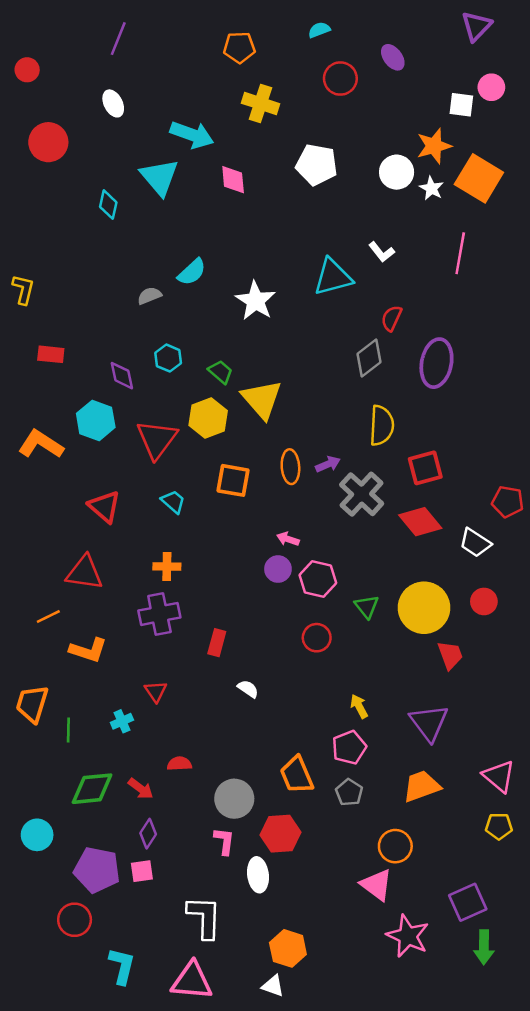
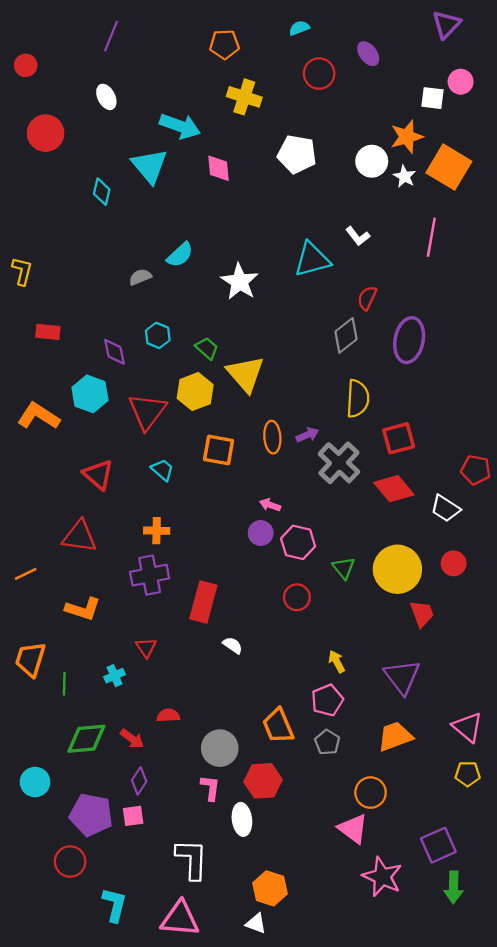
orange line: (48, 616) -> (26, 574), moved
red rectangle: (217, 643) -> (203, 602), size x1.6

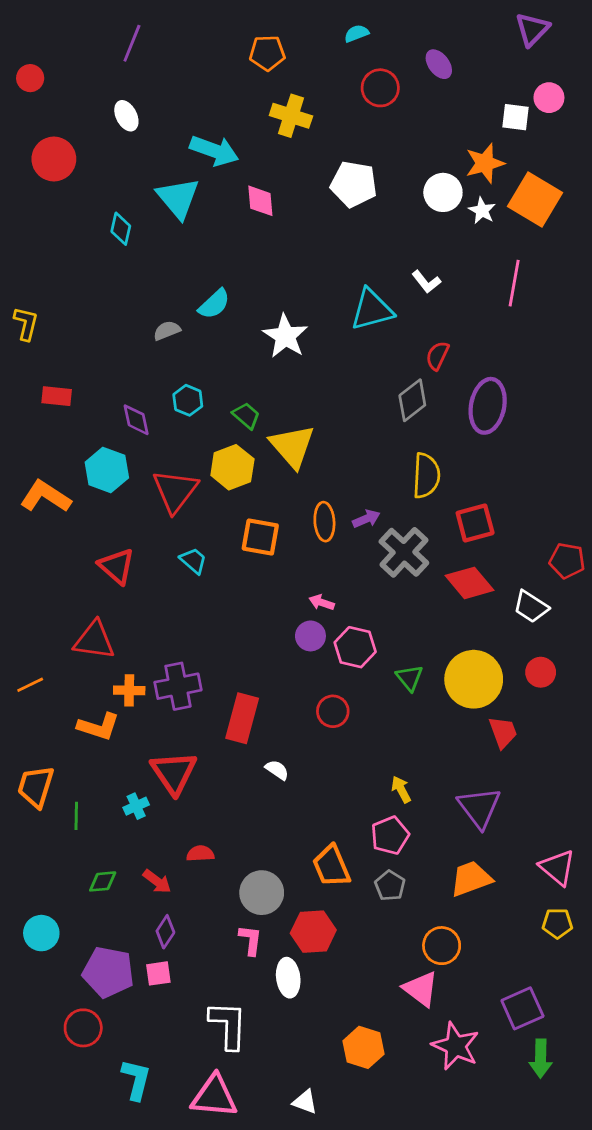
orange cross: (157, 531) -> (129, 690), moved
red circle: (297, 597) -> (333, 711), moved
red triangle: (146, 648) -> (174, 773), size x1.8
green diamond: (86, 739) -> (103, 881), size x0.6
orange hexagon: (270, 888) -> (363, 1047), moved

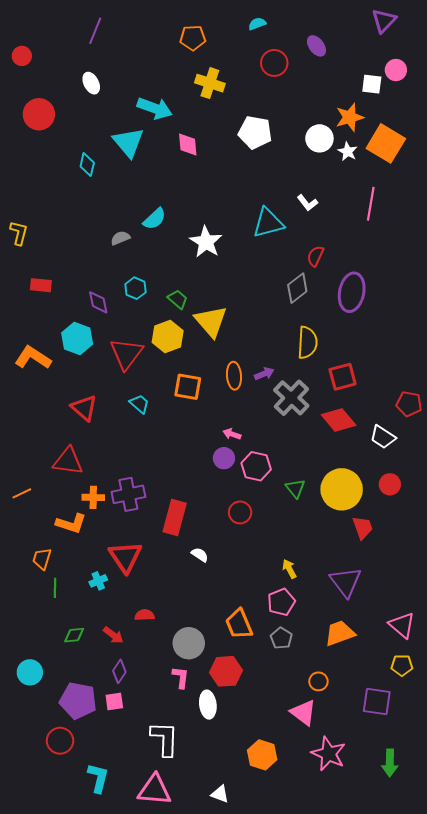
orange trapezoid: (36, 787) -> (42, 559), moved, size x0.7
orange circle: (442, 946) -> (318, 681), size x0.7
purple square: (522, 1008) -> (377, 702), moved, turned 32

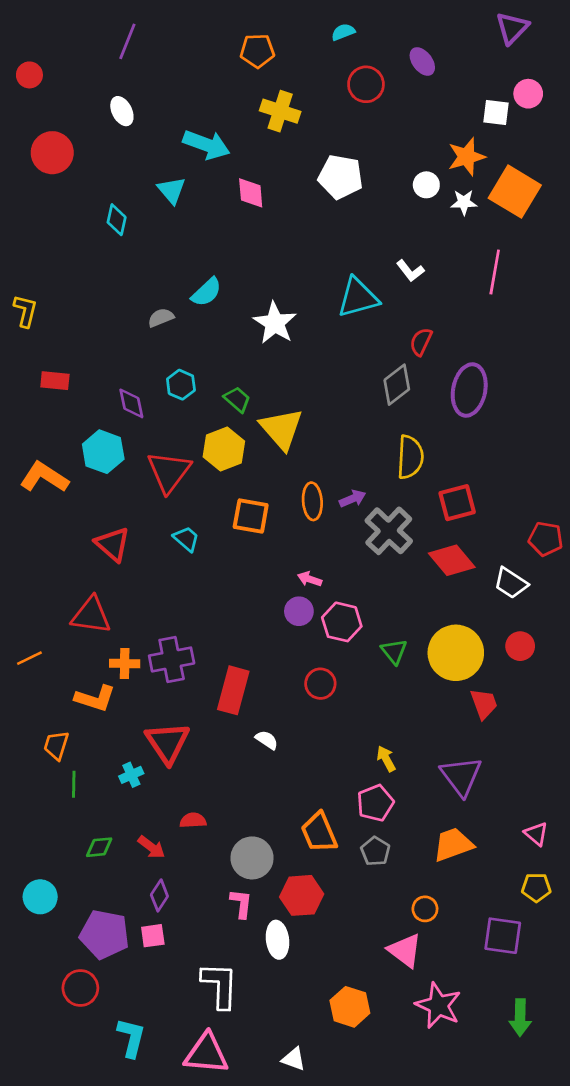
white circle: (319, 138) -> (426, 185), size x0.7
cyan triangle: (128, 142) -> (172, 190), size x0.7
white star: (348, 151) -> (464, 202), turned -30
pink triangle: (402, 625) -> (536, 834), size x0.7

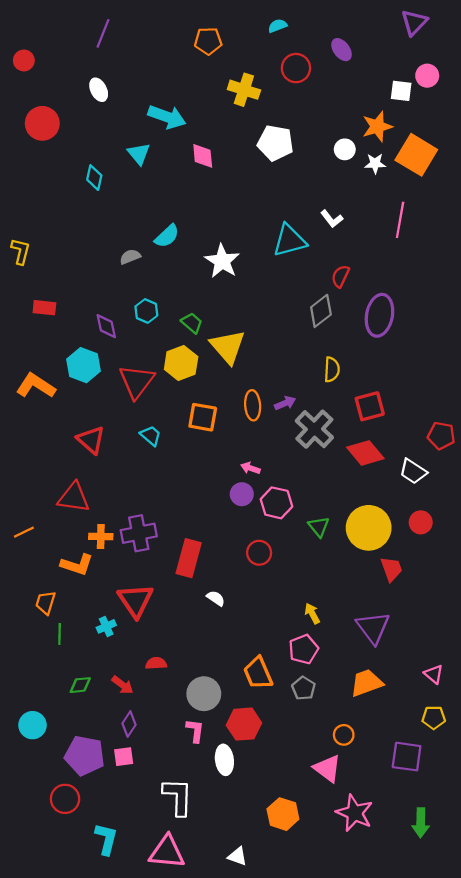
yellow cross: (280, 111) -> (244, 90), moved
yellow semicircle: (410, 457) -> (332, 369), size x0.7

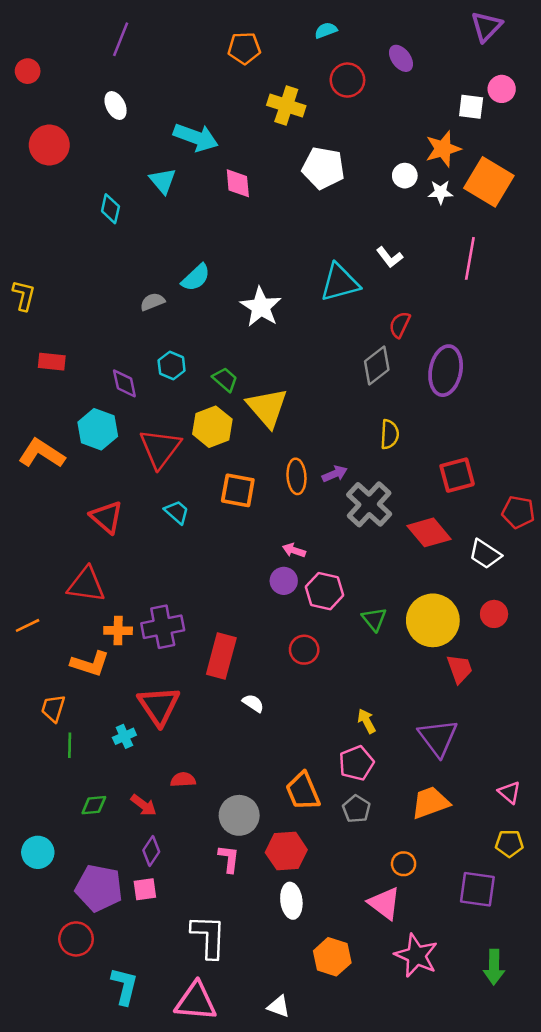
red square: (370, 406) -> (457, 475), moved
white ellipse: (224, 760) -> (291, 901), moved

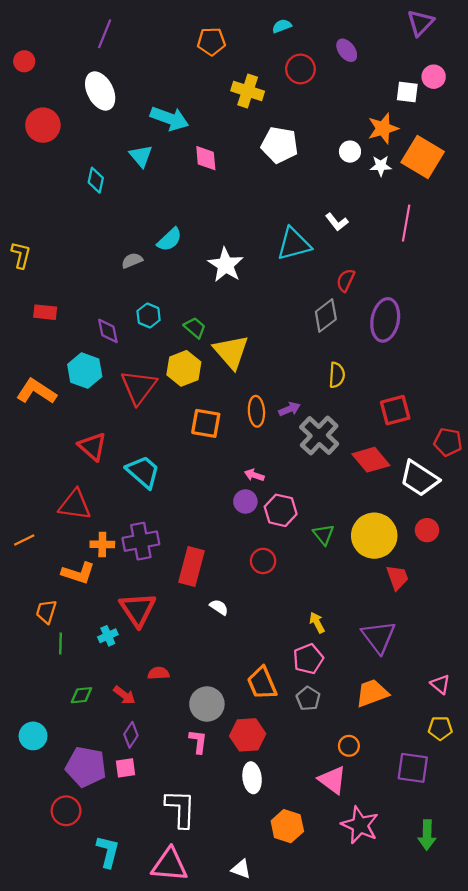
white ellipse: (116, 106) -> (100, 91), size x1.6
cyan trapezoid: (177, 512) -> (143, 472), moved, size x1.6
white trapezoid: (485, 554) -> (419, 478), size x1.4

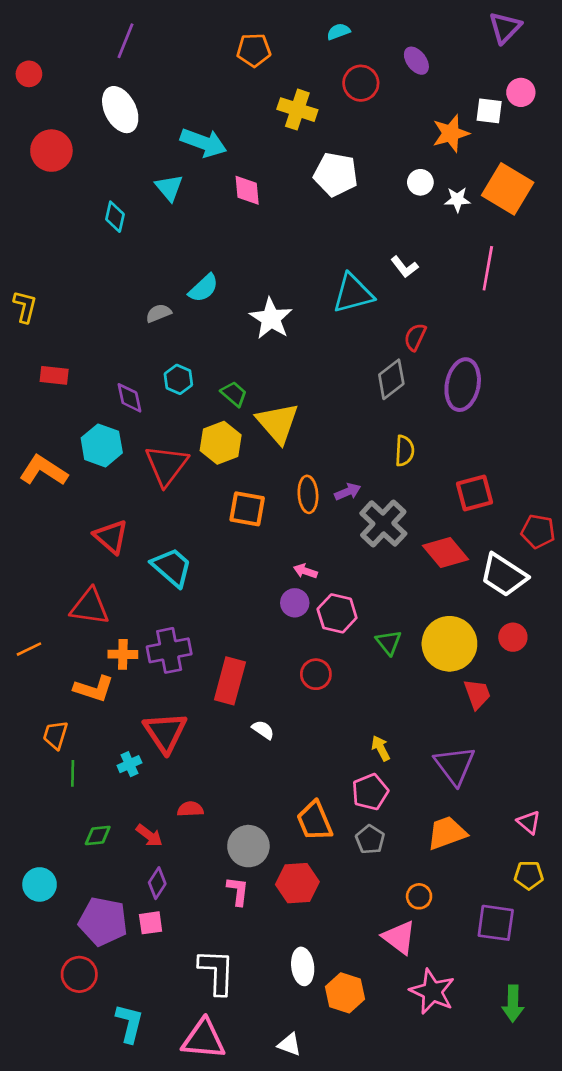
orange star: (383, 128) -> (451, 133), moved
white ellipse: (252, 778) -> (303, 966), moved

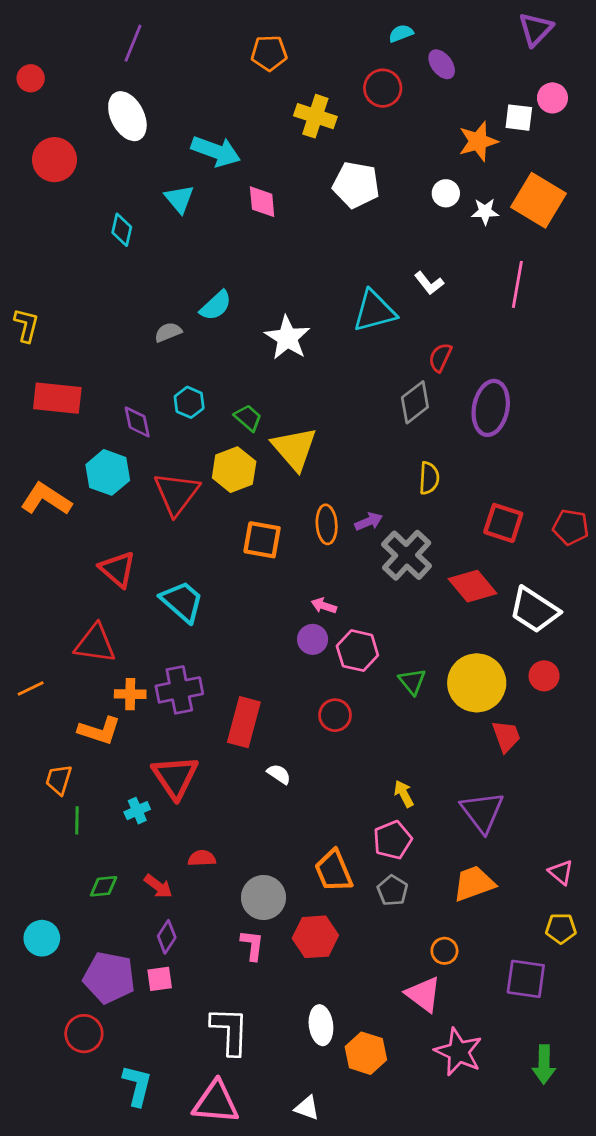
cyan semicircle: (338, 32) -> (401, 33), moved
red rectangle: (54, 375) -> (57, 398), size x1.6
red square: (475, 493) -> (503, 523), turned 33
red pentagon: (538, 531) -> (571, 527), moved

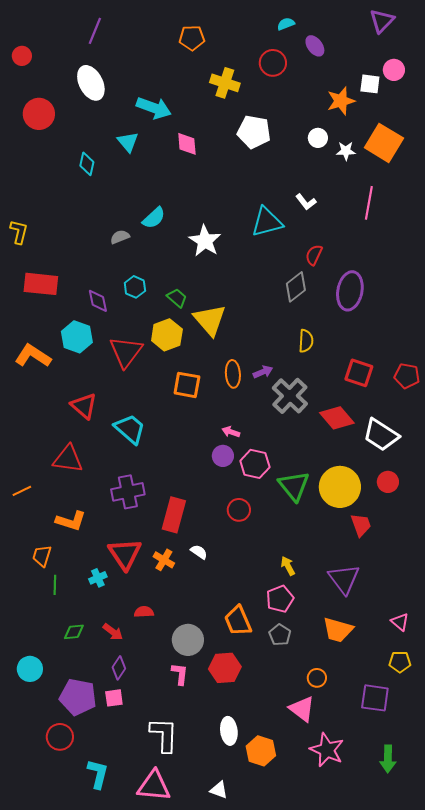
green triangle: (412, 681) -> (294, 486), size x1.6
orange cross: (130, 694) -> (164, 560), moved, turned 30
orange trapezoid: (474, 883) -> (338, 630), turned -144

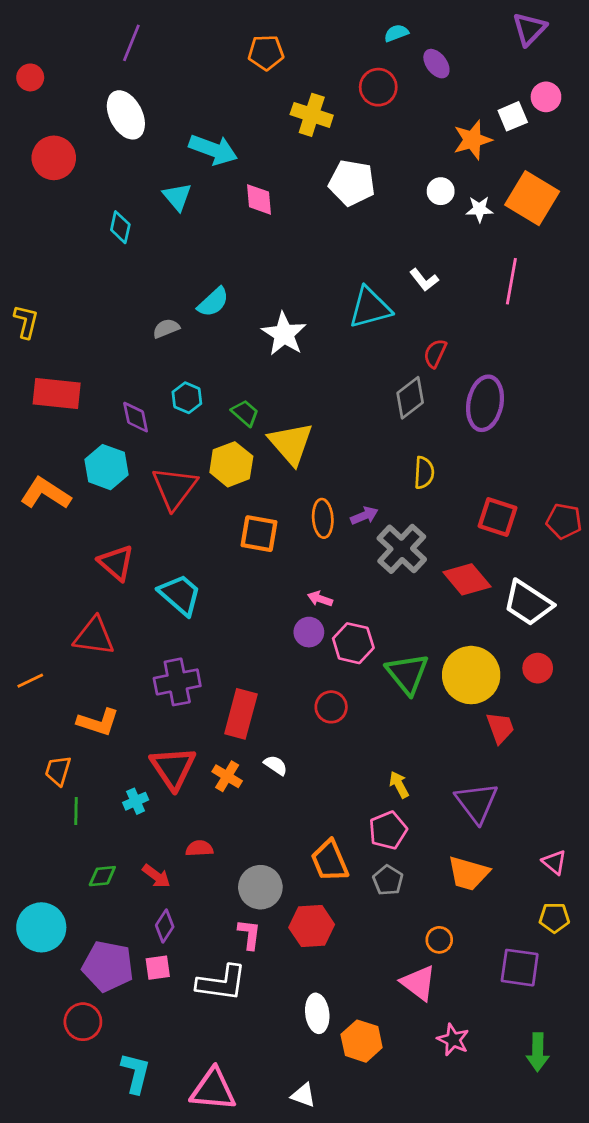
white square: (370, 84) -> (513, 116), turned -30
cyan circle: (30, 669) -> (41, 927), size x1.4
white L-shape: (164, 735) -> (222, 983), moved, turned 96
pink star: (327, 750) -> (453, 1040), size x0.7

